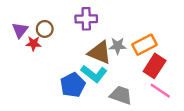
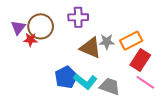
brown circle: (45, 29) -> (41, 26), size x1.6
cyan L-shape: (94, 74) -> (85, 81), moved

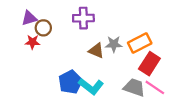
brown circle: (41, 26) -> (43, 28), size x0.6
purple triangle: (18, 27) -> (29, 18), moved, turned 35
brown triangle: (90, 48) -> (96, 51), size x0.7
gray trapezoid: (110, 86) -> (134, 87), moved

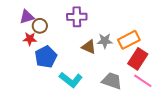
blue pentagon: (70, 82) -> (46, 57), moved
cyan L-shape: (91, 86) -> (71, 80), moved
gray trapezoid: (134, 87) -> (112, 81), moved

